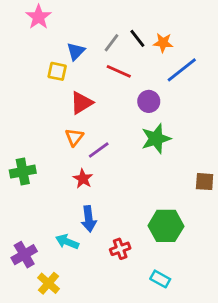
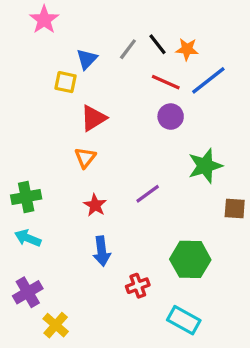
red line: (119, 71) -> (166, 82), moved
green star: (156, 139) -> (205, 166), moved
purple line: (99, 150) -> (148, 194), moved
cyan arrow: (67, 242) -> (28, 238), moved
cyan rectangle: (160, 279) -> (184, 320), size x1.4

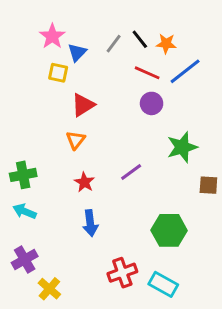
pink star: (44, 20) -> (52, 36), moved
red cross: (138, 286) -> (122, 273), moved, size x1.4

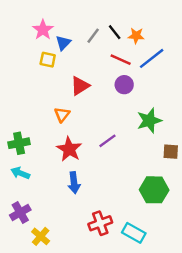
red triangle: (83, 105) -> (80, 86), moved
red star: (84, 182) -> (69, 149), size x1.5
green hexagon: (169, 230) -> (154, 190), moved

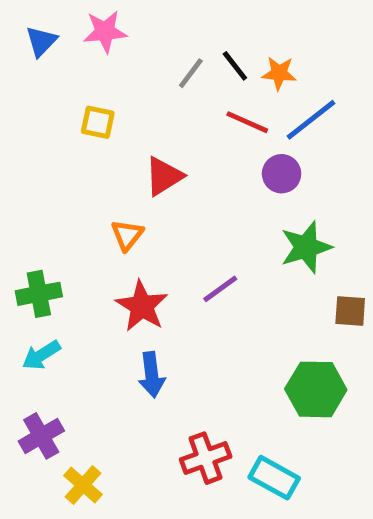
pink star: (43, 30) -> (105, 32), moved, turned 30
blue triangle: (63, 43) -> (41, 41), moved
purple circle: (124, 85) -> (282, 174), moved
cyan arrow: (20, 173) -> (41, 355), turned -54

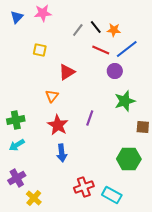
purple line: (220, 289) -> (90, 118), turned -35

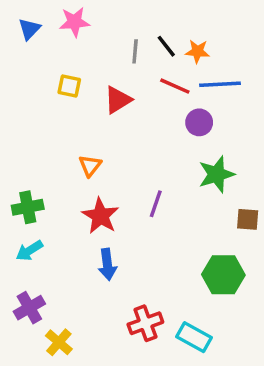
gray line: (78, 30) -> (135, 51), turned -32
blue line: (127, 49) -> (220, 84), turned 35
red triangle: (67, 72) -> (118, 100), moved

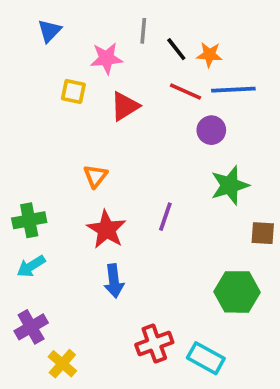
pink star: (74, 22) -> (106, 58), moved
blue triangle: (29, 29) -> (49, 31), moved
gray line: (135, 51) -> (143, 31), moved

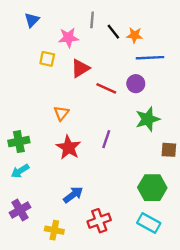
red line: (186, 91) -> (106, 88), moved
blue arrow: (114, 281) -> (73, 195), moved, turned -120
cyan rectangle: (206, 358) -> (149, 223), moved
yellow cross: (62, 364) -> (54, 230), moved, turned -30

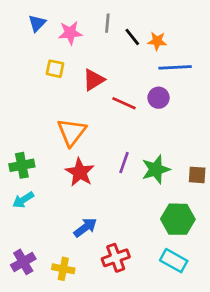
pink star: (68, 38) -> (70, 33), moved
orange triangle: (61, 113) -> (72, 132), size x1.6
green star: (148, 119) -> (156, 169), moved
purple cross: (20, 210) -> (23, 262), moved

